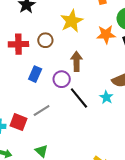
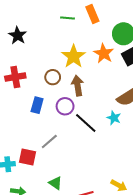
yellow star: (72, 21) -> (74, 56), moved
orange star: (106, 34) -> (104, 53), turned -30
brown circle: (45, 40) -> (53, 77), moved

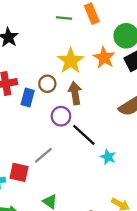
blue rectangle: (37, 105) -> (28, 97), moved
cyan star: (114, 118) -> (108, 157), moved

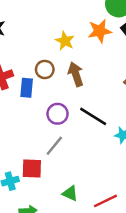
orange star: (104, 58) -> (100, 31), turned -30
yellow star: (71, 61) -> (65, 41), size x0.7
purple circle: (61, 116) -> (58, 114), moved

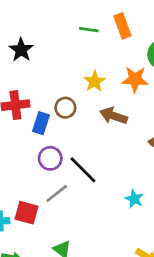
brown arrow: (76, 74) -> (114, 116), moved, turned -65
purple circle: (58, 114) -> (50, 158), moved
black line: (93, 116) -> (83, 170), moved

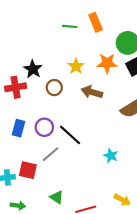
black star: (21, 50) -> (33, 69), moved
blue rectangle: (41, 123) -> (19, 128), moved

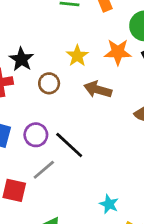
cyan star: (111, 156) -> (109, 204), moved

